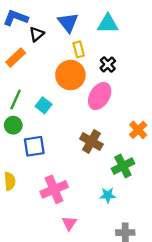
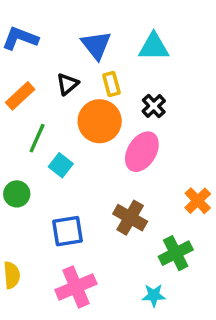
black triangle: (37, 34) -> (67, 84), moved
green line: (16, 100) -> (37, 138), moved
blue square: (34, 146) -> (67, 231), moved

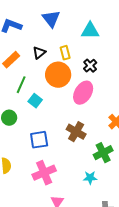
blue triangle: (96, 45) -> (51, 19), moved

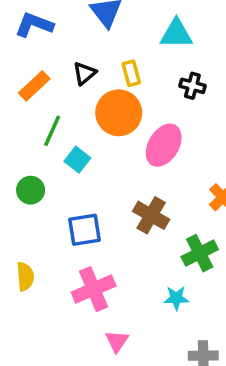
black cross: (90, 66) -> (192, 86), moved, turned -32

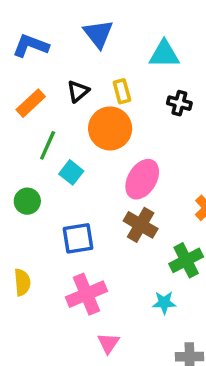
pink ellipse: (164, 145) -> (142, 179), moved

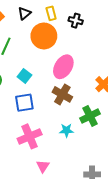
black cross: (179, 103) -> (76, 21), moved
cyan square: (71, 172) -> (24, 76), moved
cyan star: (164, 303) -> (66, 130), moved

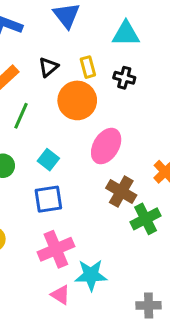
brown cross: (62, 94) -> (121, 192), moved
cyan star: (66, 130) -> (91, 275), moved, size x1.5
pink triangle: (43, 166) -> (61, 295), moved, turned -32

